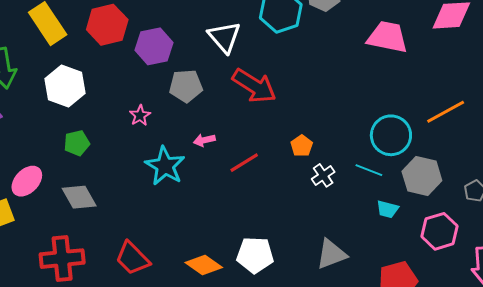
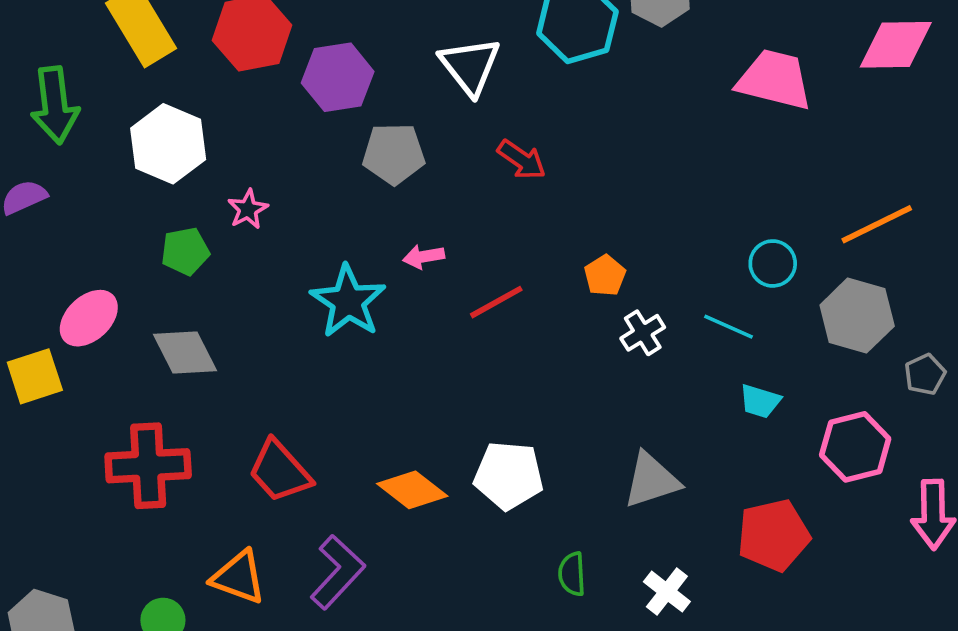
red arrow: (254, 86) -> (522, 160), size x0.6
pink star: (140, 115) -> (248, 209), moved
cyan circle: (391, 135) -> (773, 263), size x0.6
gray hexagon: (422, 176) -> (857, 316), moved

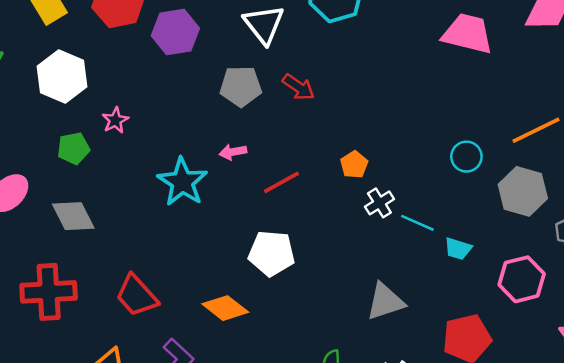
gray pentagon: (394, 154) -> (241, 86), moved
cyan line: (729, 327) -> (417, 223), moved
white pentagon: (509, 475) -> (271, 253), moved

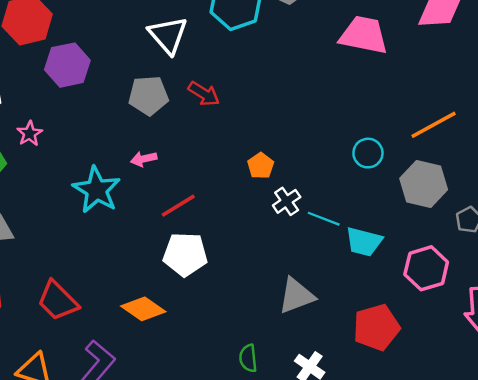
purple hexagon: (175, 32) -> (67, 65), moved
red line: (281, 182) -> (178, 206), moved
cyan trapezoid: (458, 249) -> (364, 242), size x1.4

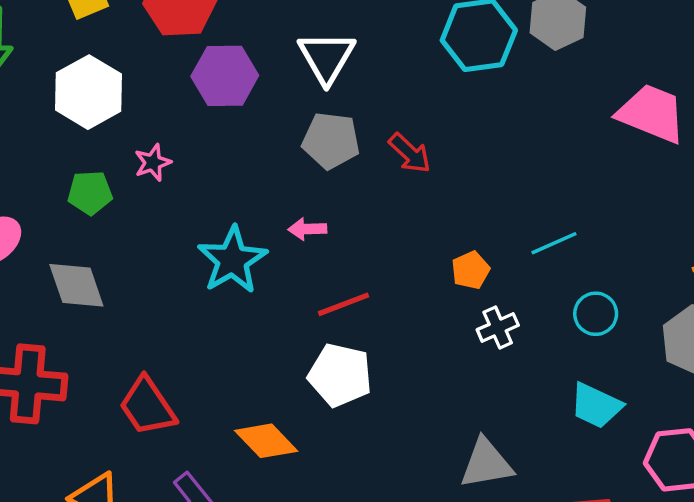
white triangle: (168, 35) -> (327, 57), moved
cyan circle: (368, 153) -> (596, 314), moved
cyan line: (324, 219) -> (554, 243), moved, turned -56

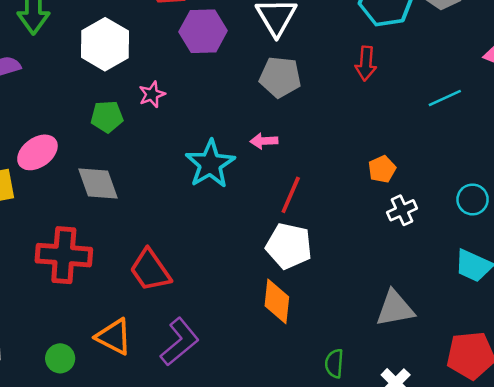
red arrow: (410, 153) -> (366, 63), moved, turned 52
cyan line: (554, 243) -> (445, 98), moved
red line: (343, 304) -> (291, 195), turned -45
orange diamond: (266, 441) -> (277, 301), moved, turned 51

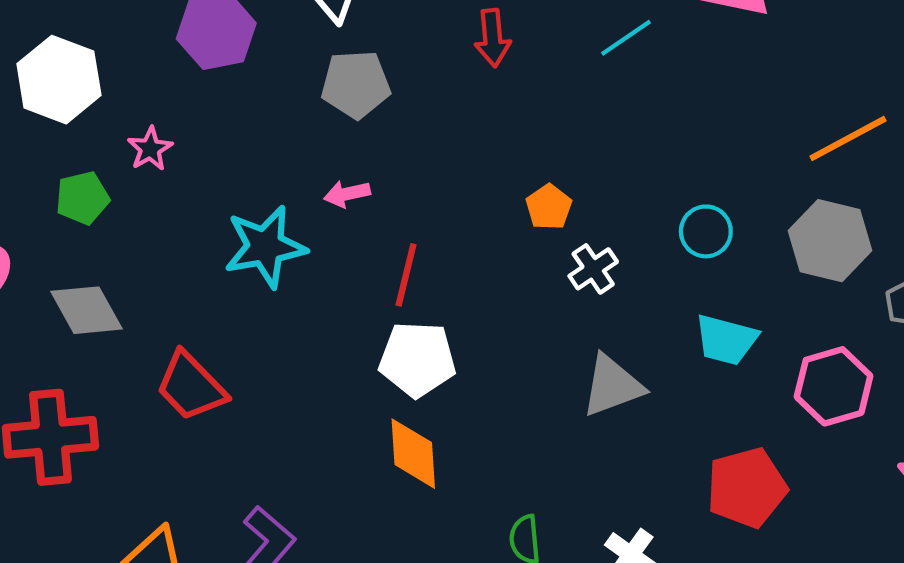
cyan line: (445, 98) -> (626, 38), moved
cyan star: (210, 164) -> (265, 247), turned 30
red trapezoid: (150, 270) -> (191, 386), moved
gray triangle: (395, 308) -> (612, 386), moved

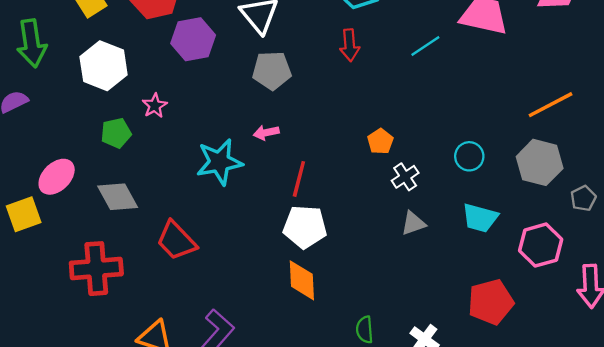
gray triangle: (612, 386) -> (413, 223), moved, size x0.7

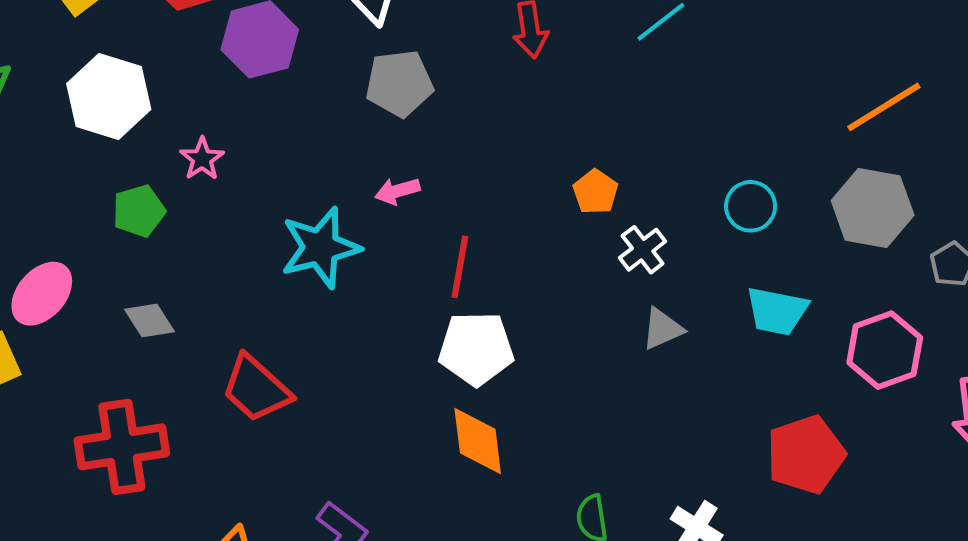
gray diamond: (118, 197) -> (150, 320), size x0.7

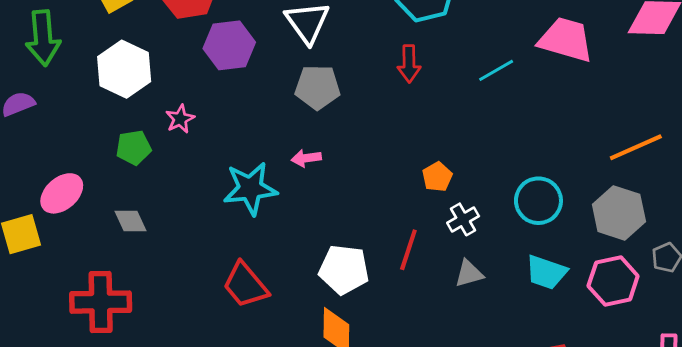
cyan circle: (751, 206) -> (538, 201), size x1.4
red line: (460, 267) -> (408, 250), moved
pink hexagon: (885, 350) -> (613, 281), moved
red trapezoid: (256, 389) -> (245, 285), moved

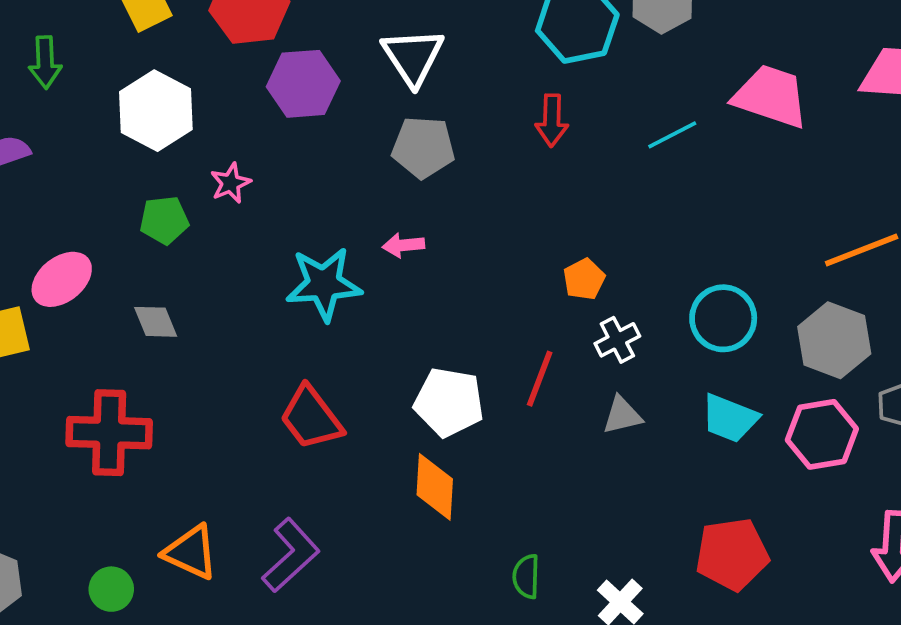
green arrow: (43, 38) -> (45, 62), size x0.7

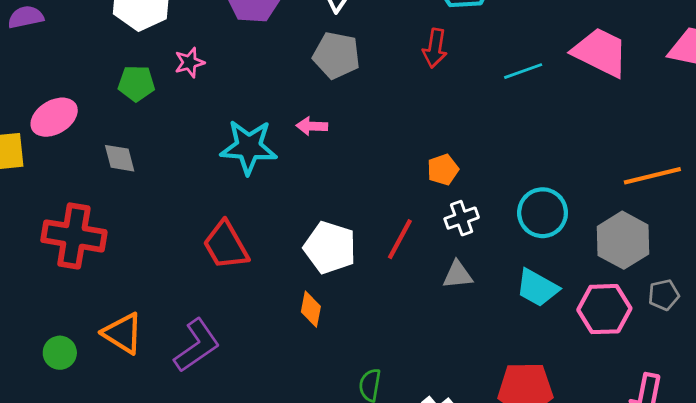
orange diamond: (435, 487) -> (311, 309), size x0.7

